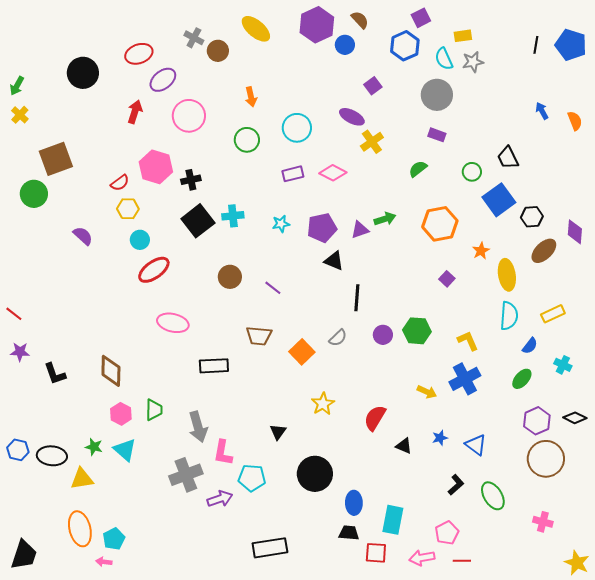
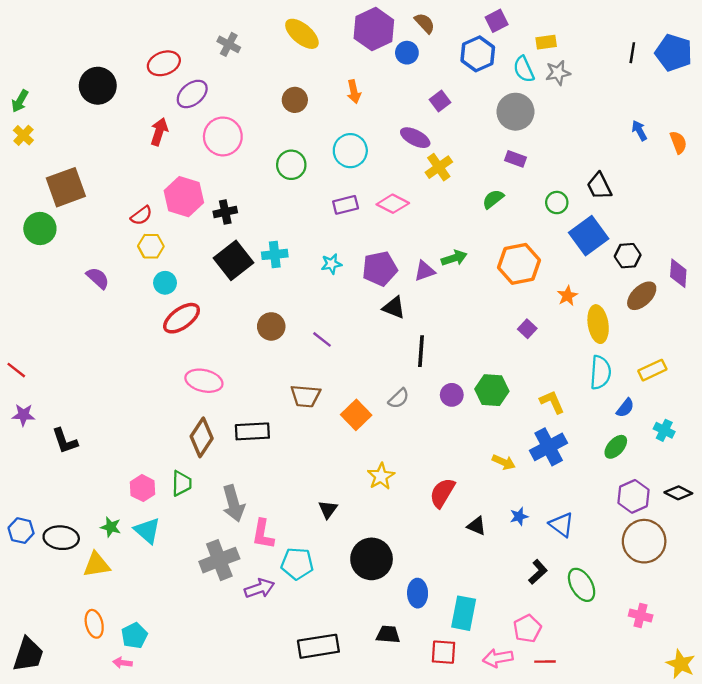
brown circle: (218, 51) -> (295, 100), moved
orange arrow: (251, 97) -> (354, 92), moved
brown diamond: (111, 371) -> (202, 437), moved, turned 32
orange ellipse: (80, 529) -> (94, 624), size x0.7
black trapezoid: (349, 533) -> (388, 634), moved

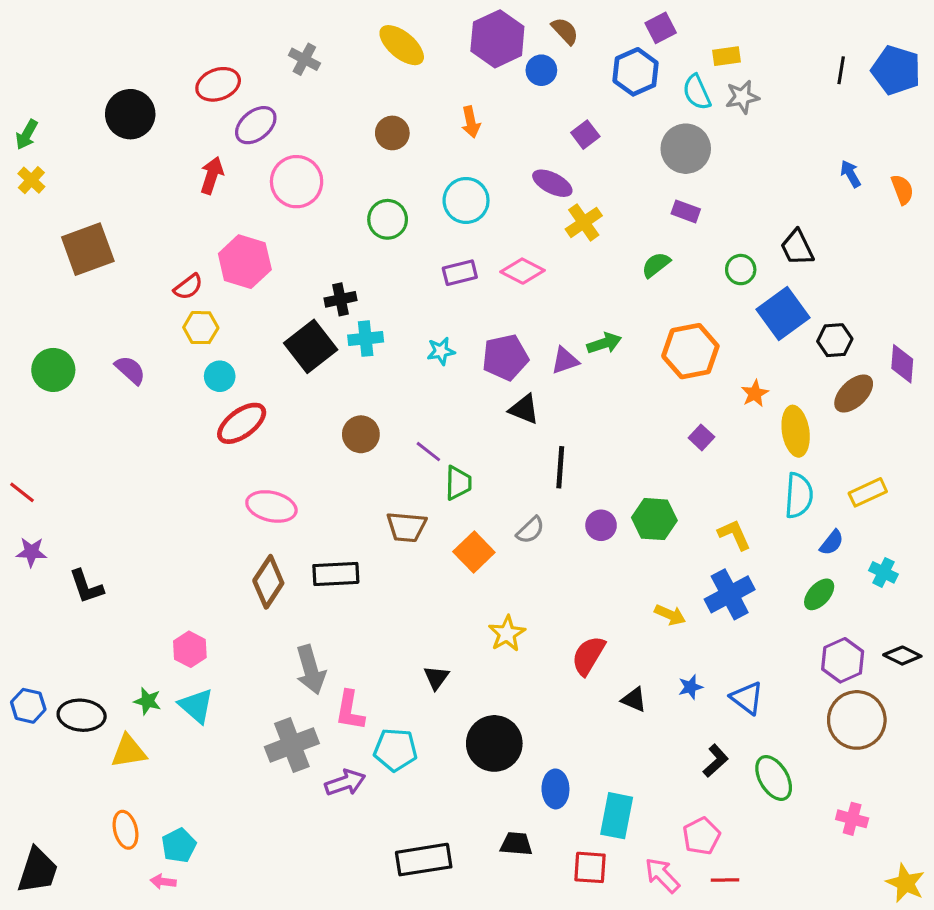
black cross: (225, 212) -> (340, 299), moved
green circle: (40, 228) -> (53, 370), moved
green trapezoid: (182, 483) -> (458, 483), moved
pink arrow: (498, 658) -> (662, 875), turned 56

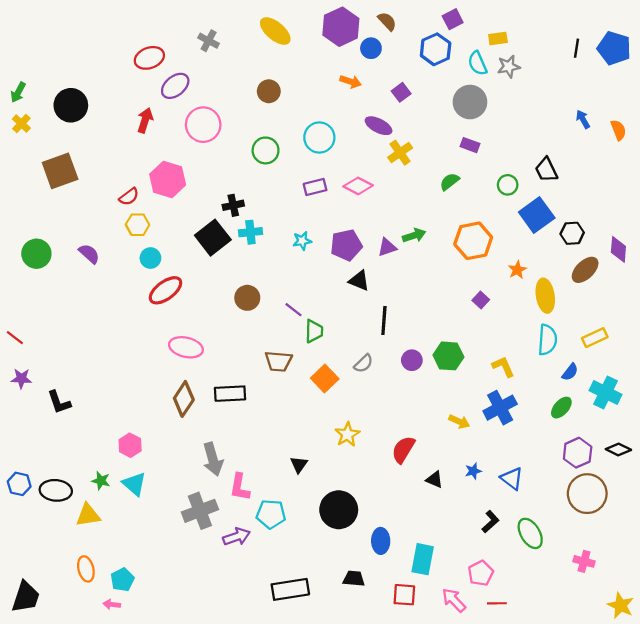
black circle: (130, 114) -> (71, 105), moved
orange arrow: (471, 122) -> (351, 82), moved, turned -60
cyan cross: (883, 572) -> (606, 392), size x1.6

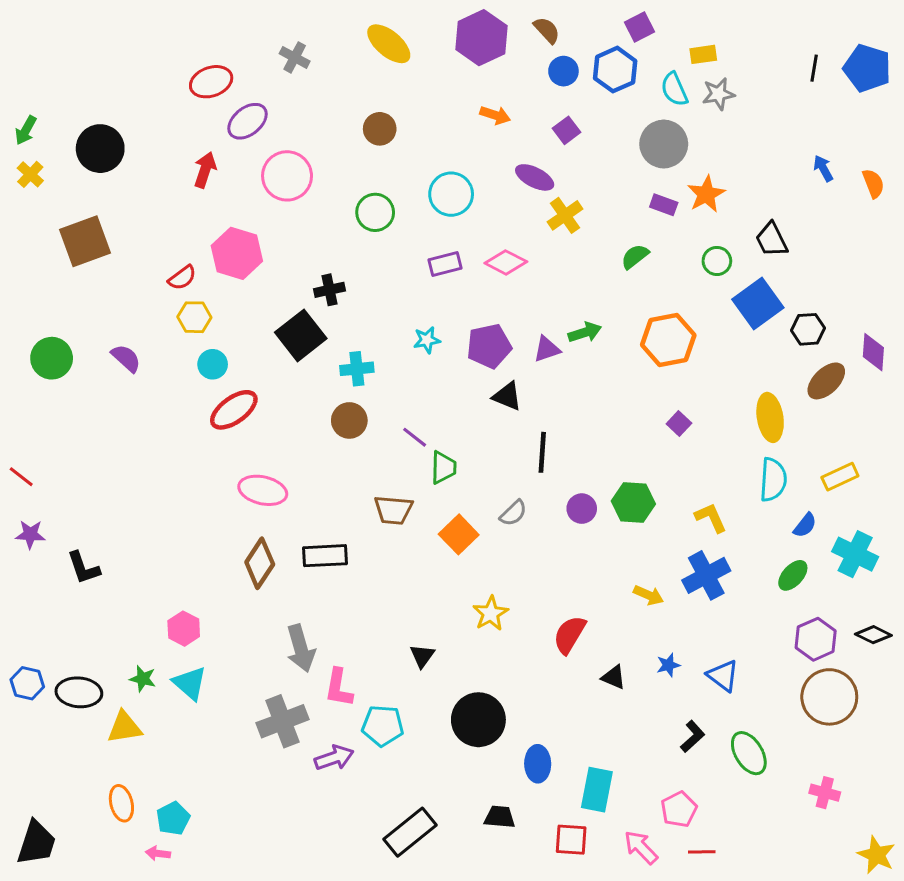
blue circle: (371, 48) -> (563, 71), moved
cyan cross: (250, 232) -> (357, 369), moved
orange star: (517, 270) -> (706, 194), moved, size x1.4
black rectangle: (290, 589) -> (410, 832), turned -30

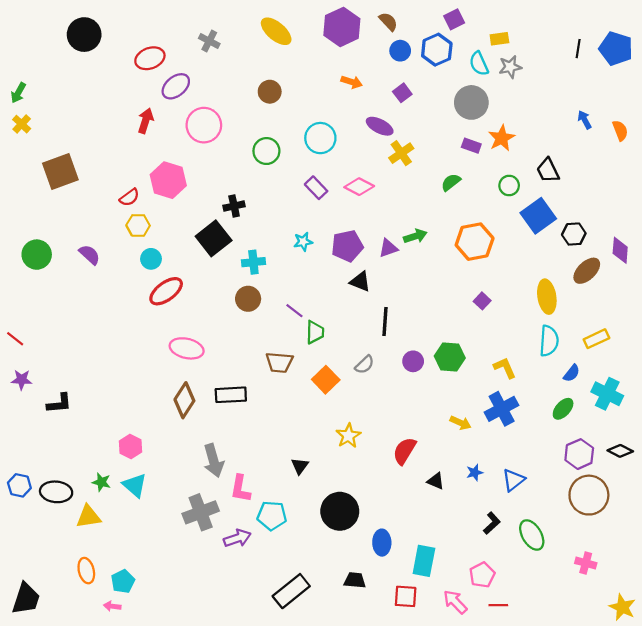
black circle: (100, 149) -> (84, 35), moved
purple rectangle: (445, 264) -> (316, 188), turned 60
black L-shape: (83, 568) -> (59, 403), turned -76
blue triangle: (723, 676) -> (513, 480), turned 45

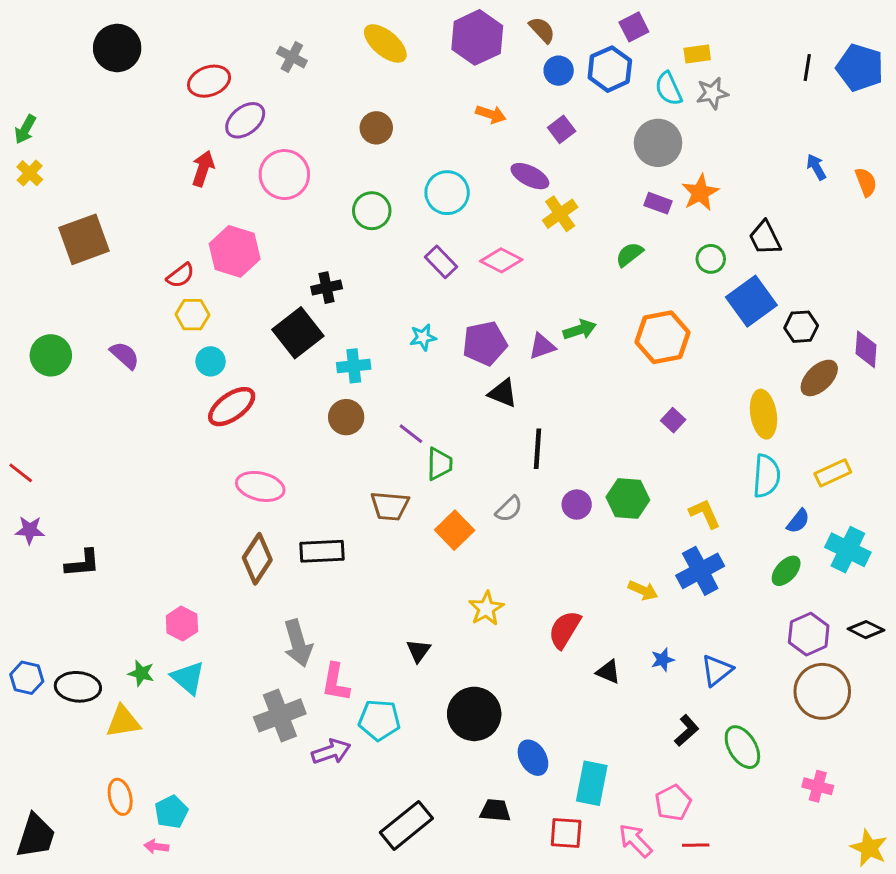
blue ellipse: (382, 543) -> (533, 758), turned -30

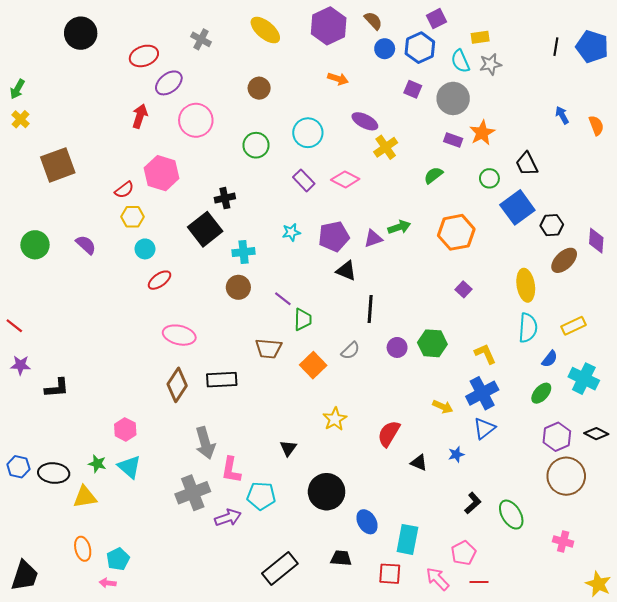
purple square: (562, 129) -> (413, 89), moved, turned -30
red ellipse: (232, 407) -> (160, 280), size x0.7
blue triangle: (717, 670) -> (484, 428), moved

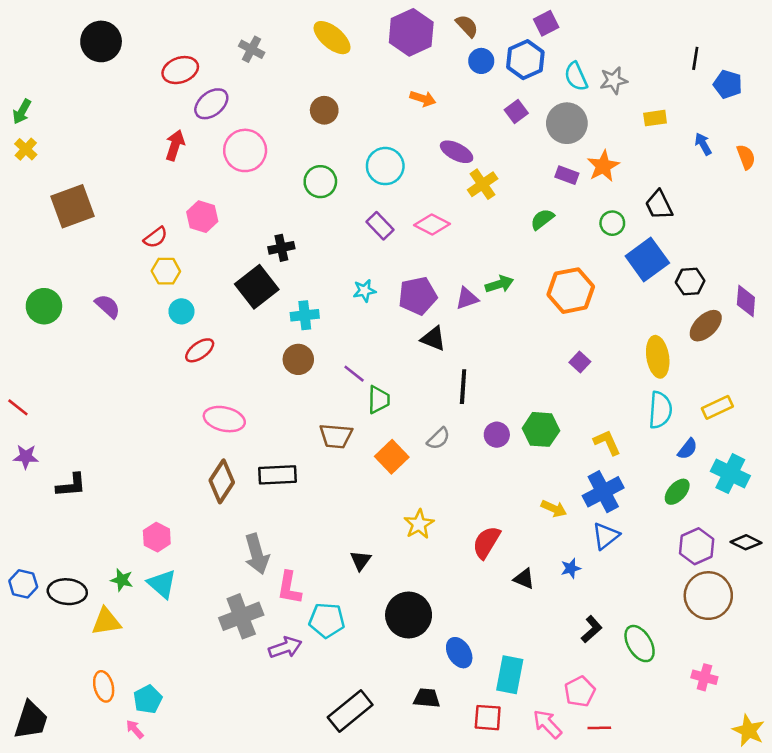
yellow rectangle: (480, 37) -> (655, 118), moved
blue pentagon: (592, 47) -> (728, 84), moved, size x0.7
purple square: (413, 89) -> (516, 112), turned 30
pink hexagon: (162, 173) -> (202, 217), size x0.7
pink arrow: (108, 583) -> (135, 729), turned 42

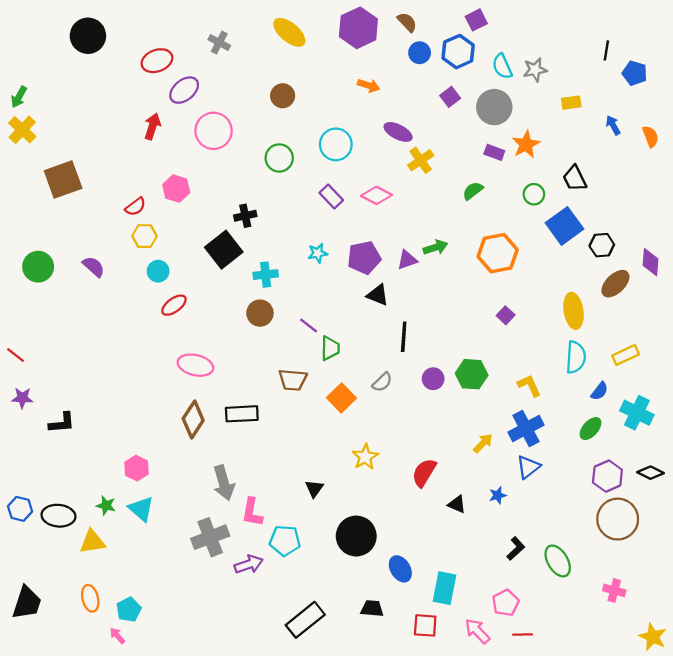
yellow cross: (26, 149) -> (22, 130), size x1.4
yellow arrow: (554, 509) -> (483, 443), turned -70
black trapezoid: (31, 720) -> (27, 603), moved

